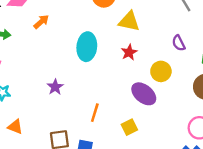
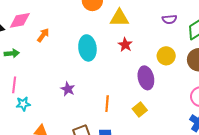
purple semicircle: (179, 43) -> (169, 19), moved, turned -56
yellow circle: (161, 71) -> (166, 56), moved
purple ellipse: (144, 94) -> (146, 78), turned 50

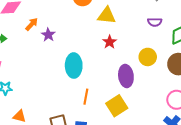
cyan ellipse: (87, 48) -> (74, 66), moved
purple star: (68, 89) -> (48, 35), moved
yellow square: (140, 110) -> (117, 106), size x1.5

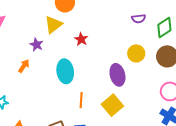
yellow triangle: (107, 16) -> (53, 25), moved, turned -36
orange arrow: (32, 24) -> (24, 66), moved
red star: (110, 42) -> (81, 39), moved

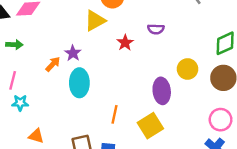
purple semicircle: (139, 19) -> (156, 29), moved
purple star: (36, 45) -> (73, 53), moved
cyan ellipse: (65, 71) -> (79, 83), moved

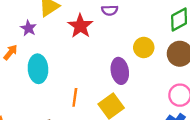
red star: (125, 43) -> (80, 26), size x1.5
purple star: (73, 53) -> (28, 28), moved

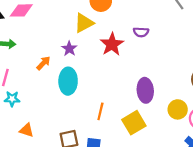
purple star: (28, 28) -> (69, 49), moved
yellow circle: (144, 47) -> (178, 109), moved

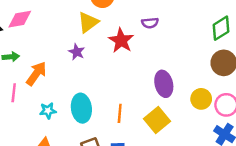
orange arrow: (44, 63) -> (36, 74), moved, size x1.5
cyan ellipse: (68, 81) -> (81, 108), moved
cyan star: (12, 99) -> (48, 111), moved

